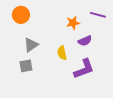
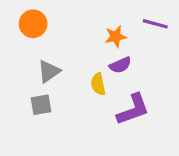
purple semicircle: (85, 41) -> (120, 65), moved

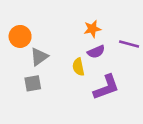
orange circle: (33, 24) -> (20, 36), moved
purple line: (155, 24) -> (129, 44), moved

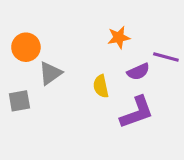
purple semicircle: (96, 52) -> (138, 72), moved
gray square: (33, 83) -> (19, 101), moved

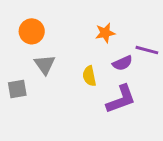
orange circle: (26, 47) -> (32, 31), moved
gray triangle: (50, 73) -> (45, 65), turned -30

